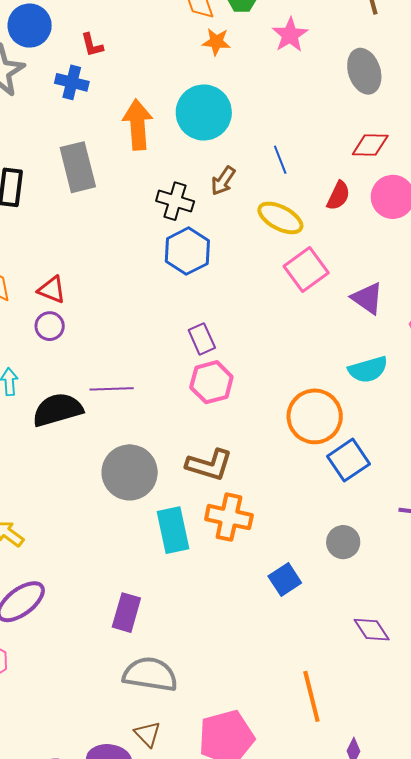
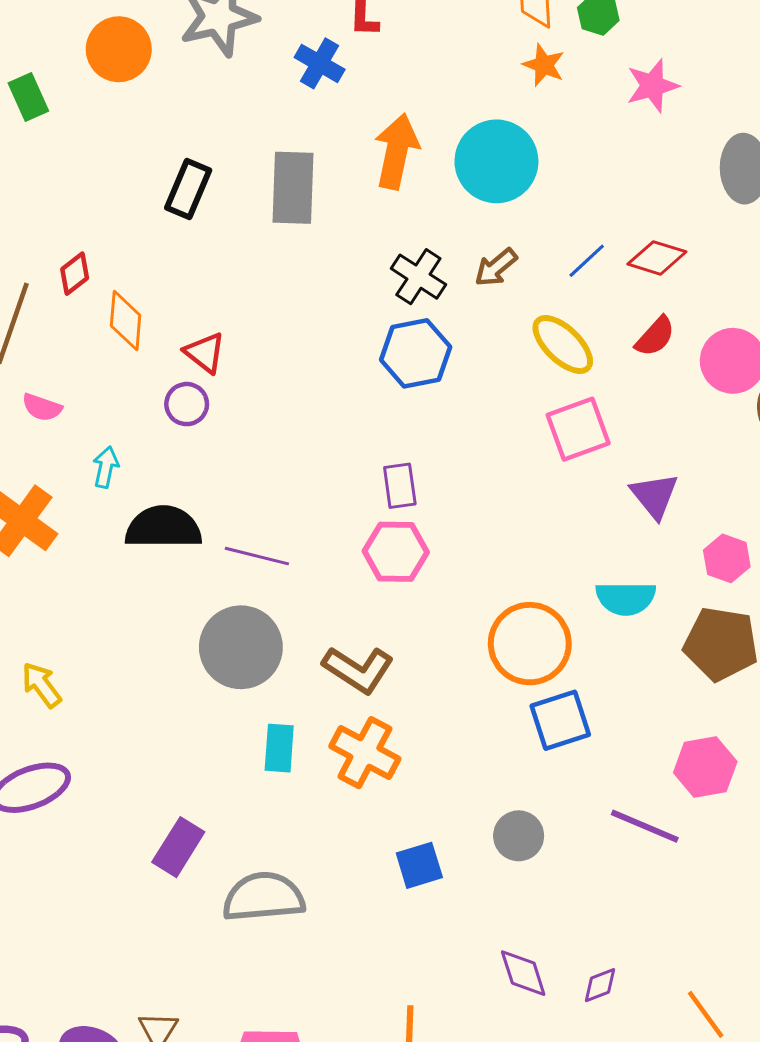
red diamond: (370, 145) -> (657, 258), moved
blue line: (280, 160) -> (587, 261), turned 52
purple line: (112, 389) -> (257, 556), moved
cyan rectangle: (173, 530) -> (279, 748), size x0.7
gray semicircle: (150, 674) -> (264, 897), moved, turned -30

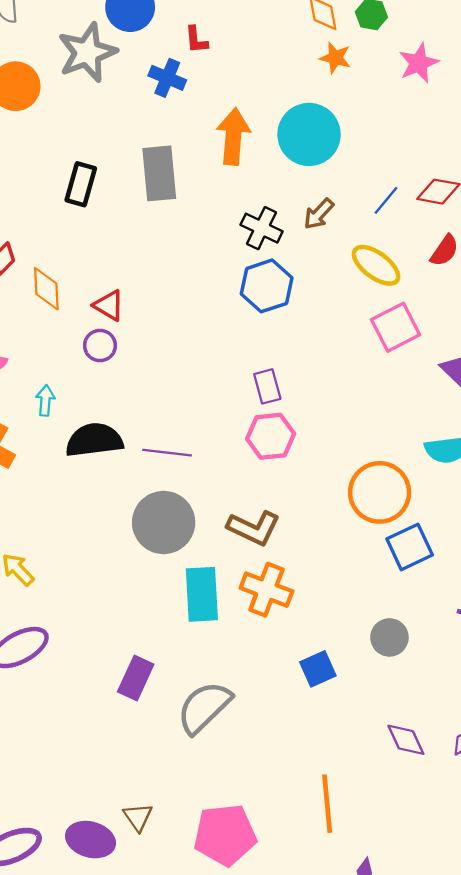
cyan rectangle: (279, 748) -> (202, 594), size x1.5
gray semicircle: (264, 897) -> (204, 707), turned -32

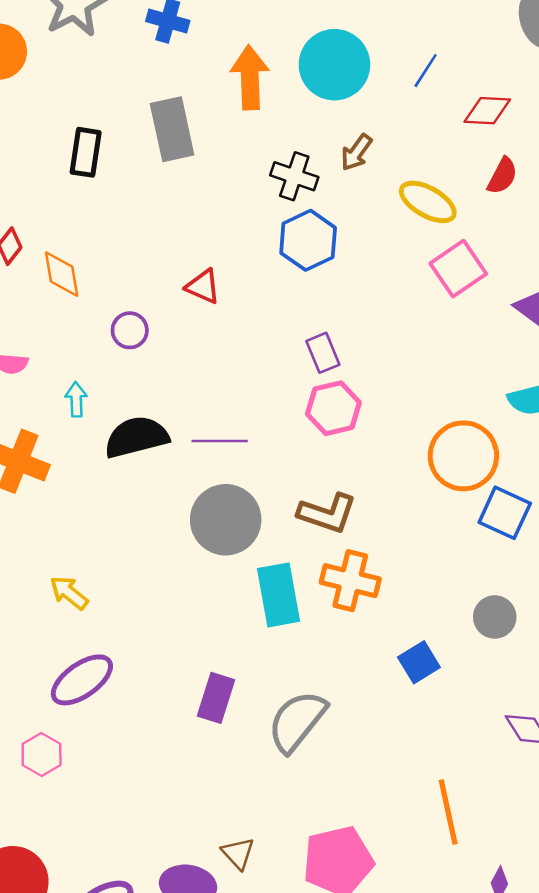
blue line: (386, 200) -> (426, 71), moved
red triangle: (109, 305) -> (203, 286), moved
blue square: (410, 547) -> (505, 513), turned -33

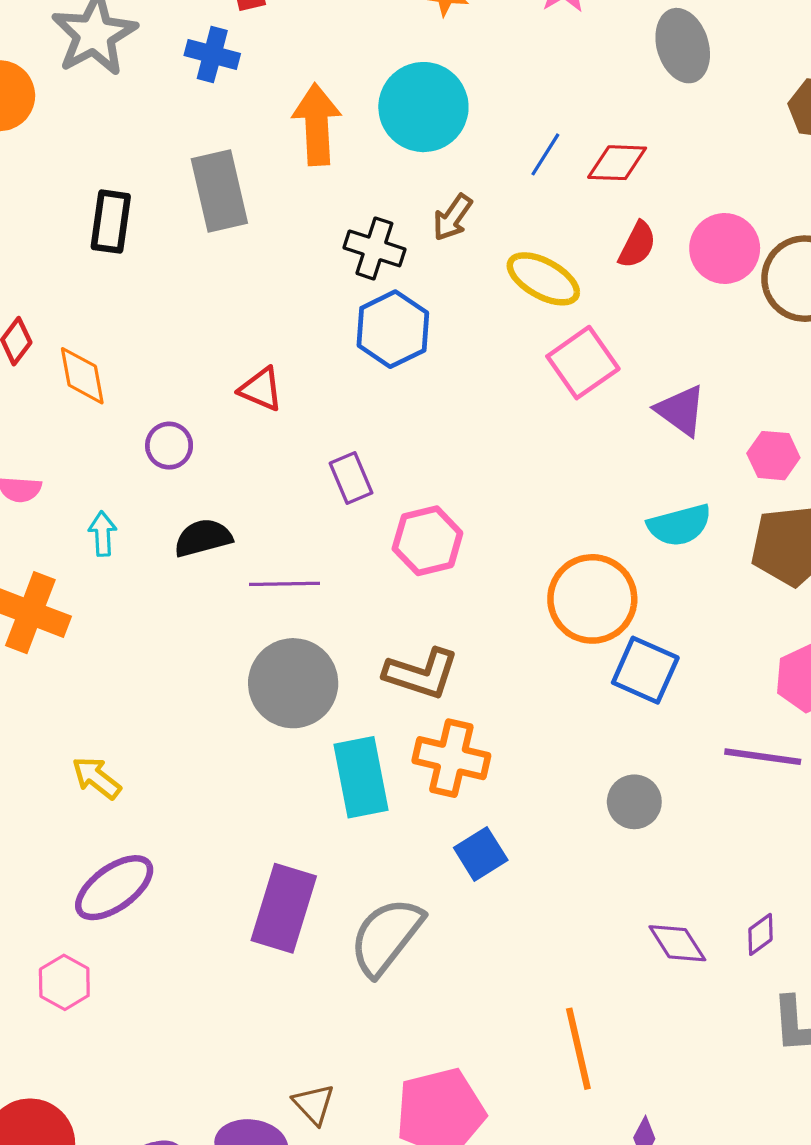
blue line: (426, 71) -> (545, 154), moved
purple rectangle: (323, 353) -> (351, 478), moved
black semicircle: (136, 437) -> (203, 538), moved, size x0.7
blue square: (419, 662) -> (481, 854), moved
purple rectangle: (216, 698) -> (284, 908), size x1.4

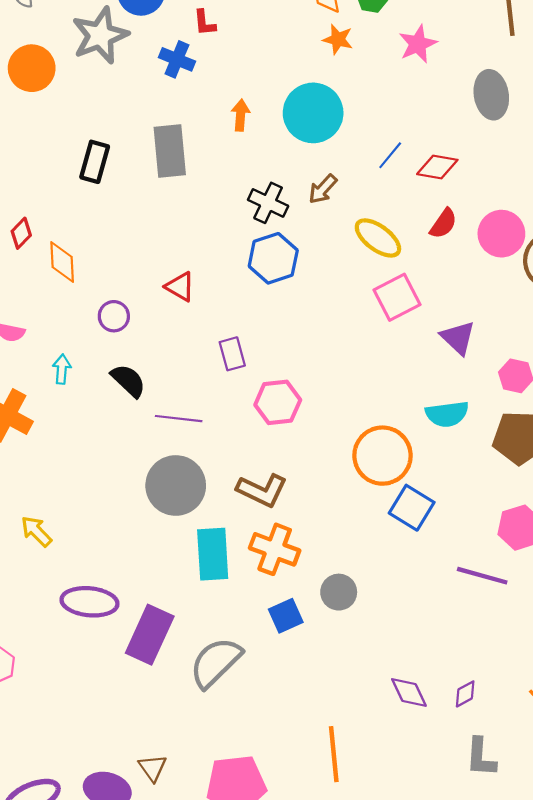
orange arrow: (317, 124) -> (241, 115), size x0.6
black semicircle: (203, 538) -> (128, 381), turned 51
gray circle: (634, 802) -> (339, 592), moved
purple ellipse: (114, 888) -> (89, 602), moved, turned 34

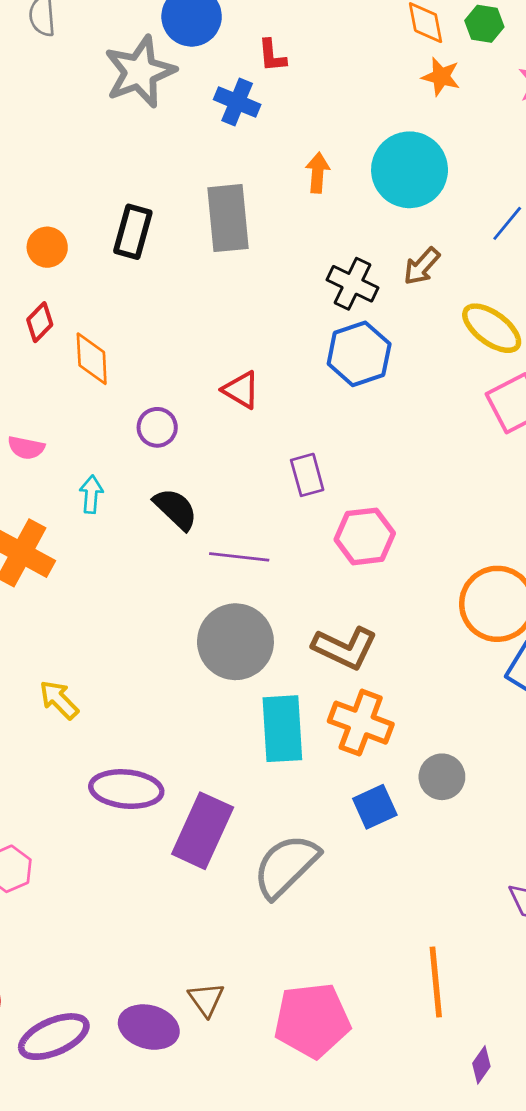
orange circle: (32, 68) -> (47, 247), moved, size x0.7

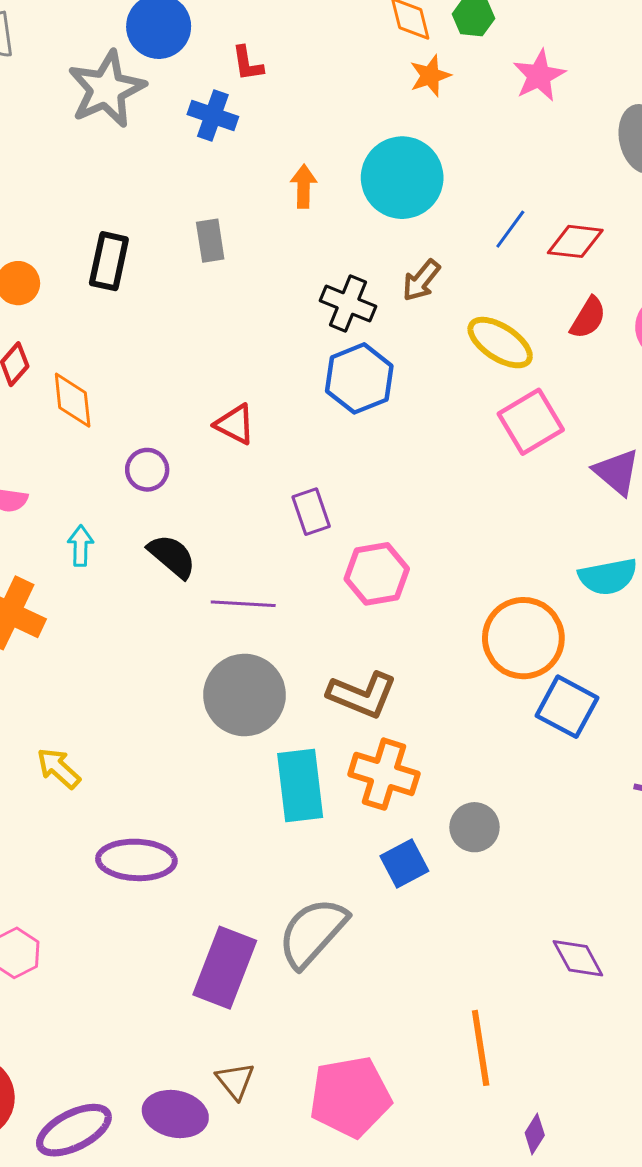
orange star: (441, 77) -> (430, 76), turned -30
gray rectangle: (228, 218) -> (210, 241), size x0.6
purple rectangle: (203, 831) -> (225, 968), moved

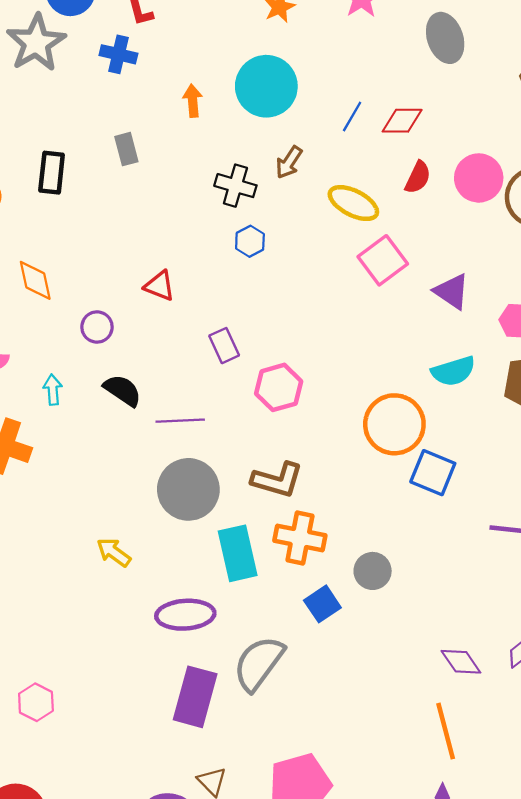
blue hexagon: (359, 378) -> (250, 241), size x0.6
yellow arrow: (59, 768) -> (114, 552), moved
purple ellipse: (136, 860) -> (185, 615), moved
orange line: (481, 1048) -> (446, 731), moved

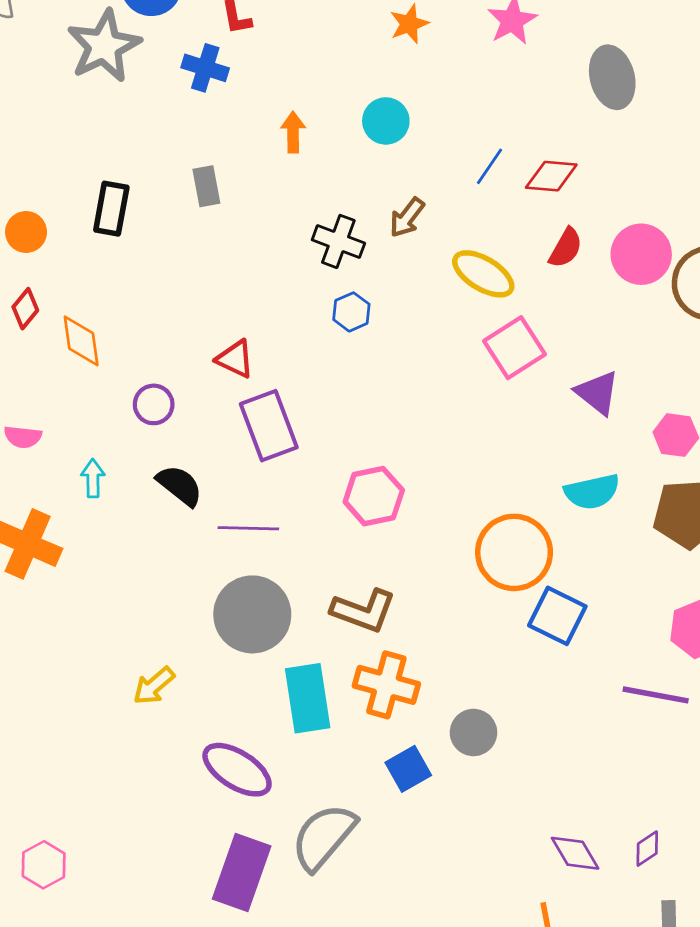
cyan circle: (266, 86) -> (386, 121), size x0.6
purple rectangle: (224, 346) -> (269, 426), moved, size x1.6
yellow arrow: (114, 552) -> (154, 686), turned -81
purple ellipse: (185, 615) -> (237, 770), turned 32

